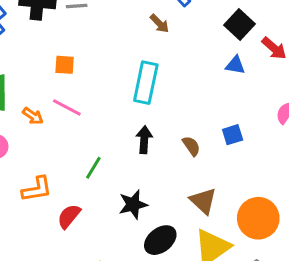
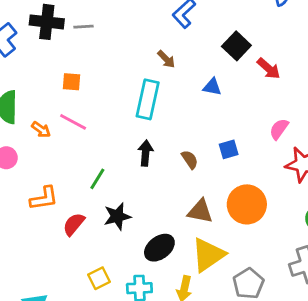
brown arrow: (159, 23) -> (166, 59), moved
blue triangle: (235, 65) -> (212, 87), moved
brown triangle: (203, 201) -> (200, 211), turned -32
black star: (133, 204) -> (117, 216), moved
orange circle: (258, 218) -> (247, 204), moved

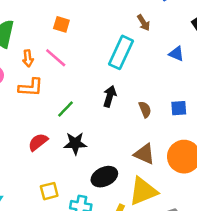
orange arrow: (41, 130) -> (28, 58), turned 35
orange L-shape: (44, 198) -> (31, 87), moved

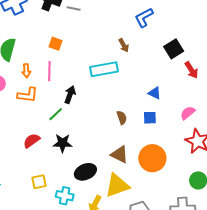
cyan rectangle: (121, 52) -> (104, 69), turned 52
blue triangle: (176, 54) -> (155, 93), moved
pink line: (56, 58) -> (49, 71), turned 48
black arrow: (110, 96) -> (70, 95), moved

